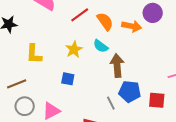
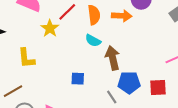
orange semicircle: (105, 21) -> (94, 15), turned 36
yellow star: (74, 49) -> (50, 28), moved
blue square: (68, 79) -> (78, 79), moved

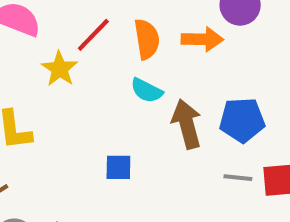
blue pentagon: (129, 83) -> (242, 120), moved
gray line: (112, 97) -> (238, 178), moved, turned -48

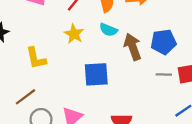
yellow star: (60, 69) -> (74, 34), moved
blue square: (118, 167) -> (96, 74), size x1.6

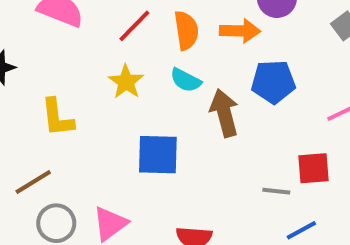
blue pentagon: (163, 42) -> (273, 82), moved
gray line: (164, 74) -> (276, 191), moved

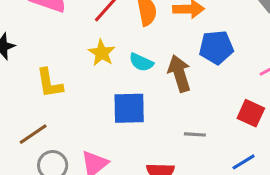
cyan semicircle: (186, 80) -> (141, 62), moved
red square: (314, 168) -> (251, 113), turned 32
gray line: (276, 191) -> (195, 134), moved

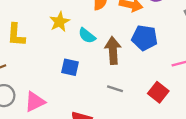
blue square: (129, 108) -> (70, 67), size x0.7
gray line: (195, 134) -> (115, 89), moved

